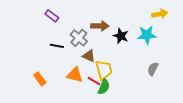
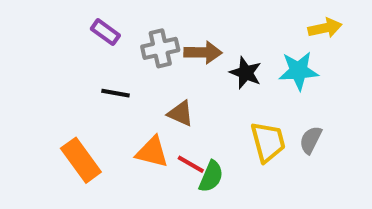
gray cross: (79, 38) -> (160, 48), moved, turned 36
yellow trapezoid: (104, 70) -> (268, 142), moved
orange rectangle: (40, 79) -> (81, 160), size x1.5

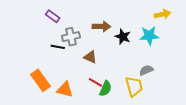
gray cross: (160, 48) -> (71, 37), moved
gray semicircle: (311, 140) -> (146, 70), moved, turned 40
yellow trapezoid: (268, 142) -> (134, 86), moved
orange triangle: (152, 152) -> (65, 90), moved

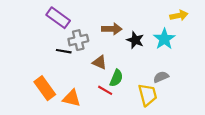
purple rectangle: (53, 16) -> (58, 18), size x1.5
cyan star: (149, 36) -> (164, 39), turned -30
green semicircle: (106, 89) -> (116, 78), moved

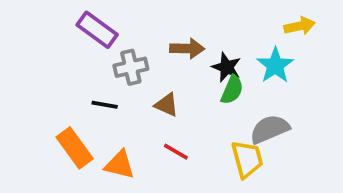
black line: (64, 51) -> (105, 105), moved
gray semicircle: (161, 77) -> (270, 129), size x1.5
green semicircle: (116, 78) -> (232, 90), moved

